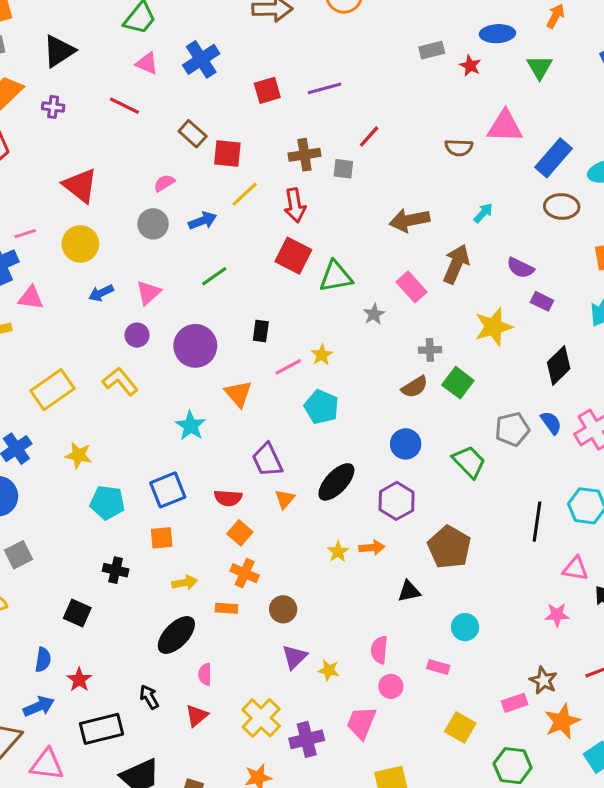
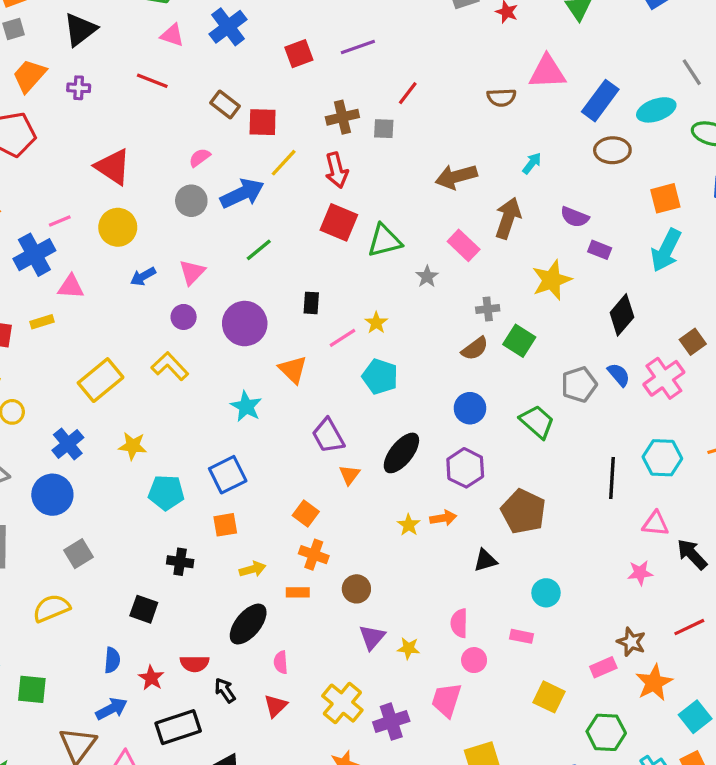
blue arrow: (202, 221) -> (242, 193), size x1.5
red semicircle: (228, 498) -> (195, 664), moved

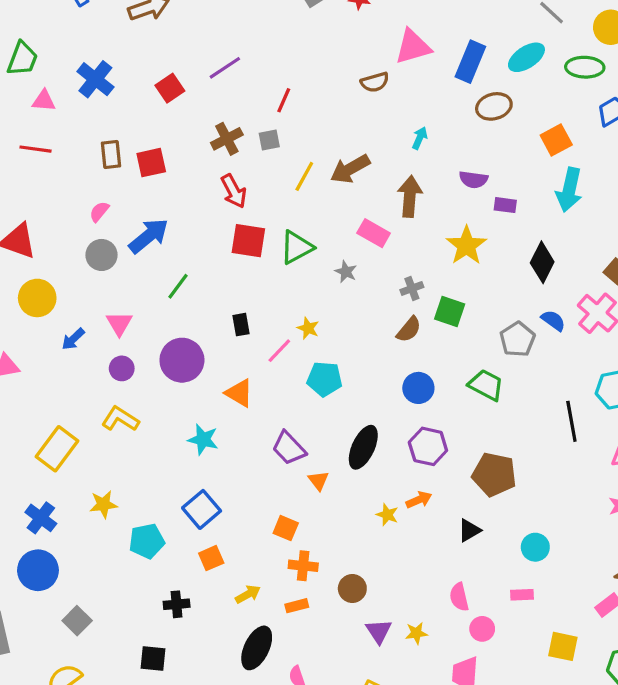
brown rectangle: (225, 104) -> (111, 155), turned 60
yellow line: (284, 163) -> (304, 176), moved

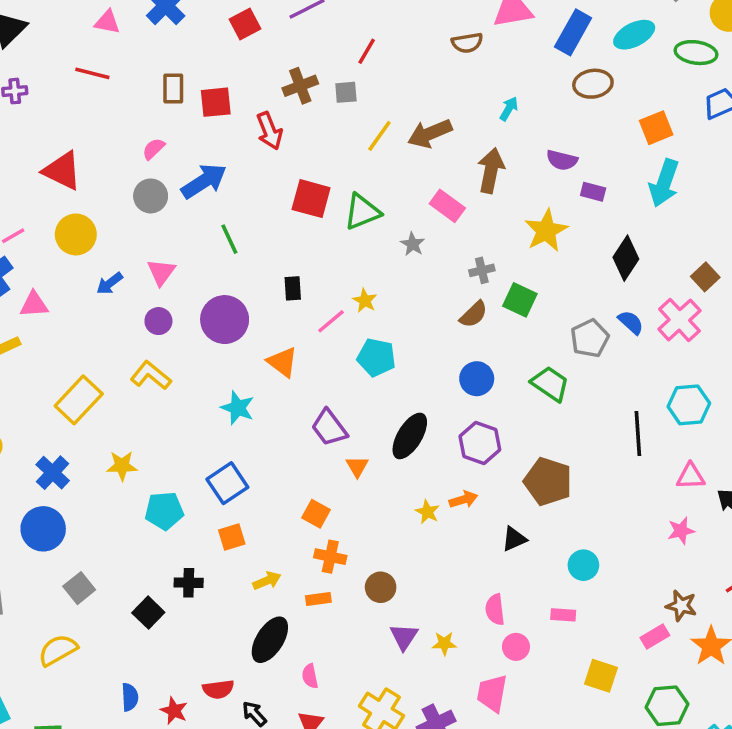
red arrow: (234, 191) -> (269, 131), moved
green line: (178, 286) -> (229, 239), turned -68
black square: (153, 658) -> (148, 613), moved, turned 32

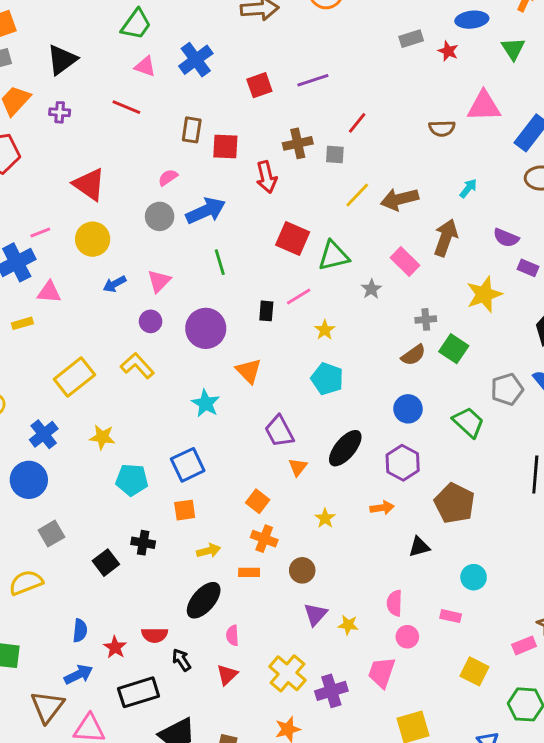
pink line: (331, 321) -> (299, 296), moved
yellow star: (427, 512) -> (325, 518), moved

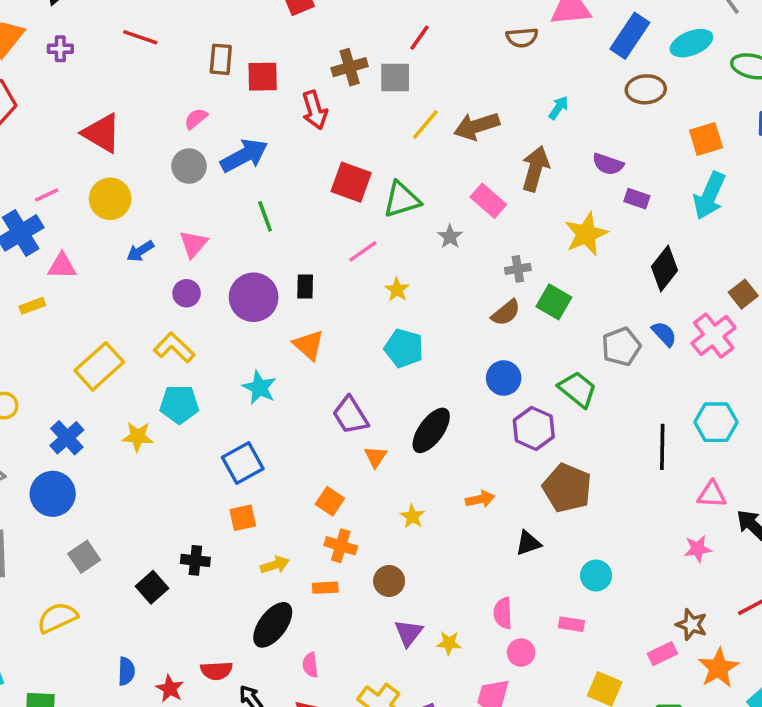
gray square: (335, 154) -> (395, 77), size x1.4
black rectangle: (266, 311) -> (305, 287), moved
purple hexagon: (403, 463) -> (534, 428), moved
cyan pentagon: (132, 480) -> (179, 404), moved

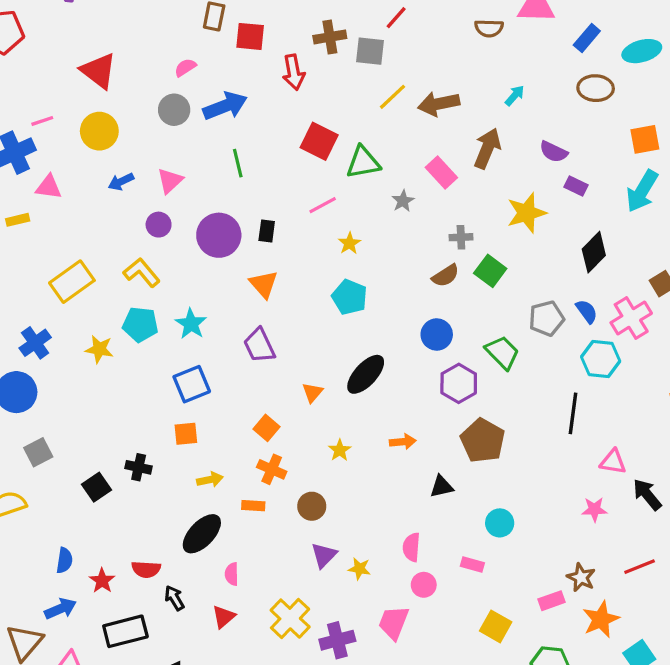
blue rectangle: (630, 36) -> (587, 38), size x0.7
cyan star: (259, 388) -> (191, 324), moved
purple trapezoid: (350, 415) -> (259, 345), moved
cyan hexagon: (716, 422) -> (601, 359), moved

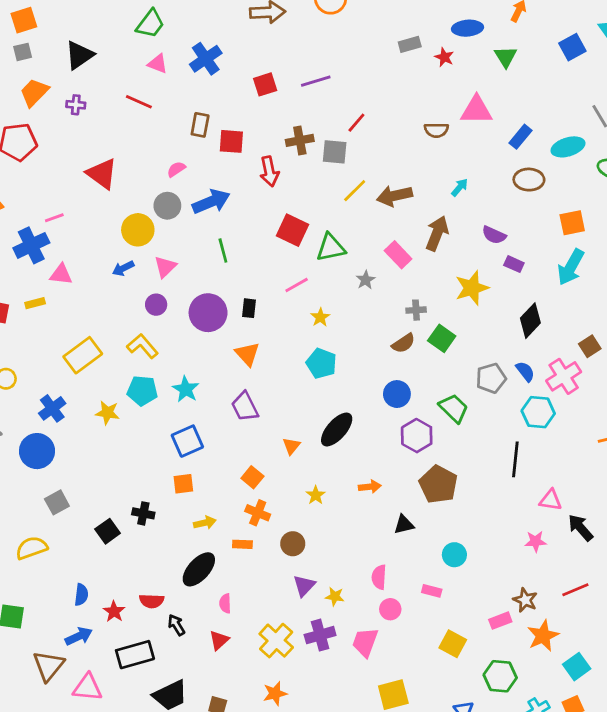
yellow circle: (99, 131) -> (138, 230), moved
purple cross: (337, 640) -> (320, 635), moved

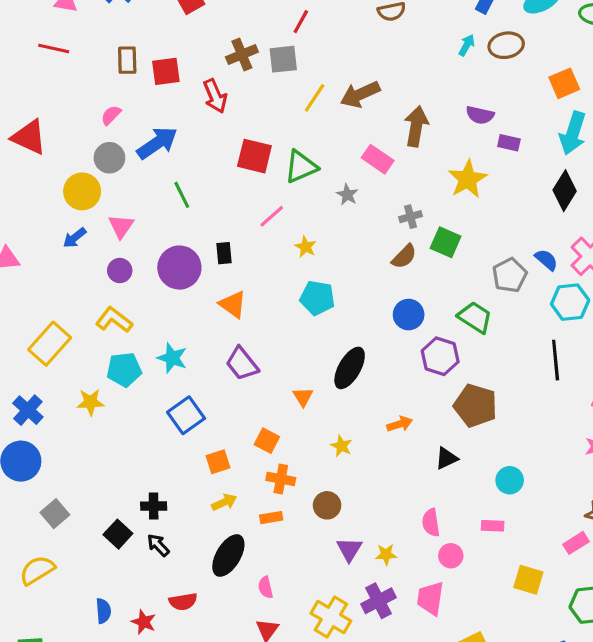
cyan arrow: (460, 187) -> (467, 45), moved
black diamond: (530, 321) -> (565, 191), moved
orange square: (183, 484) -> (218, 462), moved
black arrow: (176, 625) -> (158, 545), moved

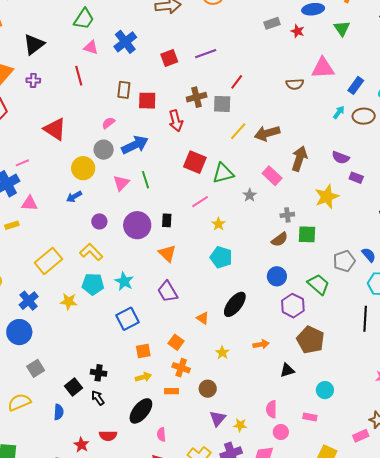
red line: (54, 48) -> (79, 76), turned 54
pink triangle: (121, 226) -> (121, 183), moved
green square: (446, 242) -> (307, 234), turned -30
orange triangle: (303, 397) -> (203, 318), turned -32
blue semicircle: (103, 611) -> (59, 412), moved

